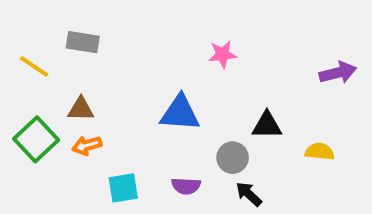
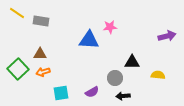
yellow line: (34, 67) -> (17, 13), moved
blue triangle: (180, 113) -> (89, 40), moved
purple semicircle: (186, 186) -> (92, 92), turned -32
black arrow: (249, 194) -> (123, 96), turned -48

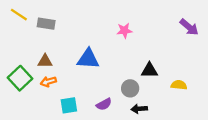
purple arrow: (167, 36) -> (189, 27), moved, turned 54
blue triangle: (89, 40) -> (88, 59), moved

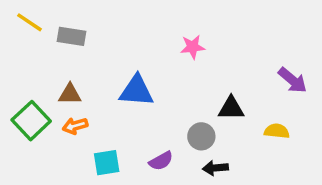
purple arrow: (189, 27) -> (293, 80), moved

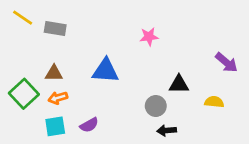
purple semicircle: (161, 161) -> (89, 125), moved
cyan square: (107, 163) -> (55, 126), moved

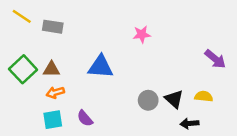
black triangle: (179, 84) -> (174, 99), moved, turned 42
green square: (24, 94) -> (23, 69), moved
purple semicircle: (89, 125) -> (85, 118), turned 78
black arrow: (167, 130) -> (189, 123), moved

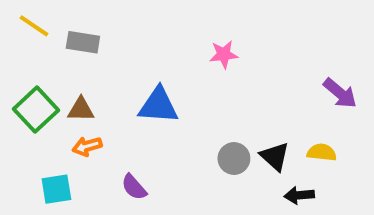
cyan square: (53, 120) -> (56, 189), moved

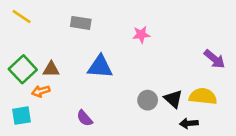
gray rectangle: (83, 42) -> (81, 23), moved
orange arrow: (87, 146) -> (41, 91), moved
yellow semicircle: (322, 152) -> (203, 96), size x1.5
cyan square: (56, 189) -> (22, 116), moved

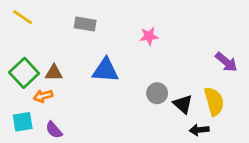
yellow semicircle: (203, 96) -> (214, 101), turned 68
gray circle: (148, 100) -> (157, 93), moved
purple semicircle: (85, 118) -> (54, 130), moved

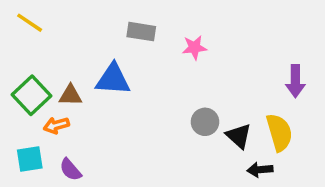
gray rectangle: (85, 24) -> (141, 32), moved
purple arrow: (226, 62) -> (295, 81), turned 50
blue triangle: (105, 70) -> (113, 79), moved

